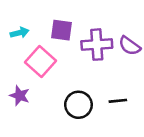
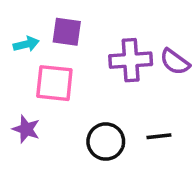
purple square: (61, 30) -> (67, 32), moved
pink square: (41, 62) -> (54, 83), turned -36

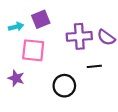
purple square: (67, 32) -> (41, 19), turned -30
black line: (159, 136) -> (94, 66), moved

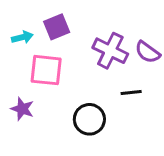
purple cross: (79, 36) -> (110, 51), turned 30

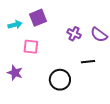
purple cross: (110, 51) -> (74, 34), size x0.6
pink square: (46, 70) -> (31, 47), size x0.7

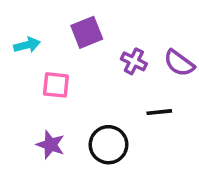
purple square: (38, 18) -> (87, 32), moved
purple star: (15, 73) -> (51, 145), moved

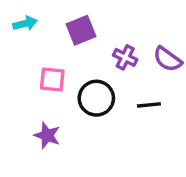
cyan arrow: (27, 45) -> (25, 23), moved
black circle: (108, 145) -> (96, 98), moved

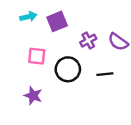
cyan arrow: (25, 23) -> (28, 17), moved
purple cross: (125, 57) -> (88, 41), turned 35

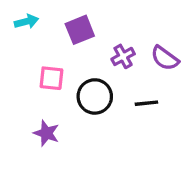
cyan arrow: (28, 17) -> (26, 21), moved

